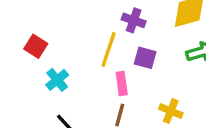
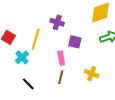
purple cross: (134, 20) -> (57, 22), moved
yellow line: (109, 50) -> (36, 39), moved

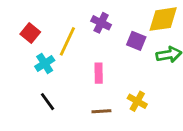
purple square: (75, 42) -> (136, 41), moved
brown line: (61, 77) -> (101, 111), moved, turned 64

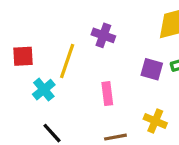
red square: (30, 33) -> (23, 56), turned -36
purple square: (136, 41) -> (152, 69), moved

